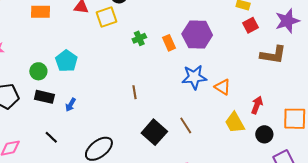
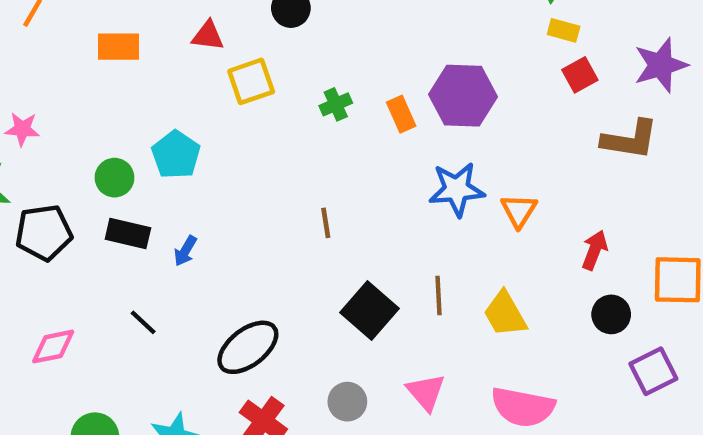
yellow square: (107, 17) -> (251, 81), moved
orange triangle: (223, 87) -> (519, 211), turned 30
yellow trapezoid: (235, 123) -> (505, 314), moved
brown line: (186, 125) -> (439, 295), turned 30

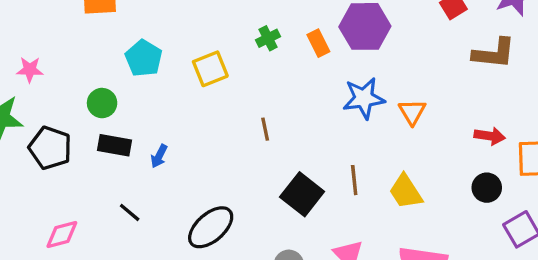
yellow square: (251, 81) -> (210, 69), moved
cyan pentagon: (176, 155) -> (144, 58), moved
black pentagon: (44, 233) -> (50, 148), turned 30
red arrow: (595, 250) -> (490, 136), moved, turned 80

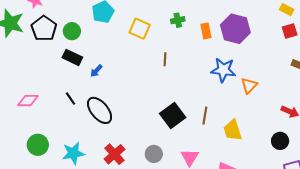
yellow square: (210, 69) -> (140, 29), turned 30
brown line: (265, 129) -> (165, 59), moved
black pentagon: (50, 148) -> (44, 28), moved
black ellipse: (211, 227) -> (100, 110), moved, turned 76

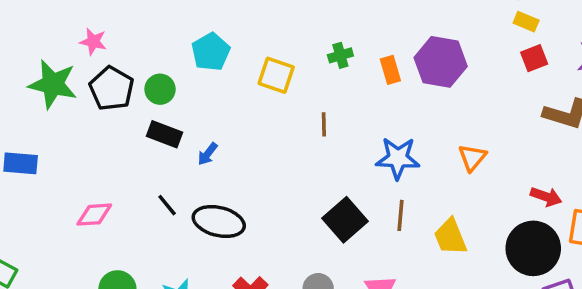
blue star: (223, 70) -> (398, 158), moved
black ellipse: (100, 110) -> (219, 221), turned -32
black circle: (280, 141) -> (533, 248), size x1.8

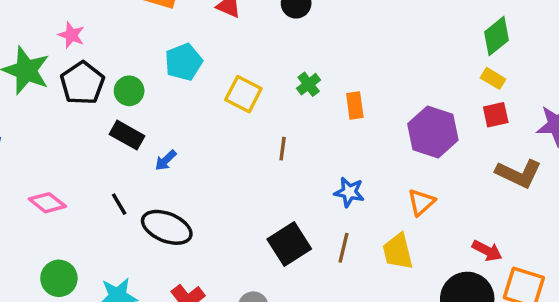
green cross: (340, 55) -> (309, 84), turned -30
purple hexagon: (441, 62) -> (433, 132), moved
blue star: (398, 158) -> (349, 192), size x0.7
pink diamond: (94, 215) -> (47, 203), turned 33
yellow trapezoid: (450, 237) -> (398, 251), moved

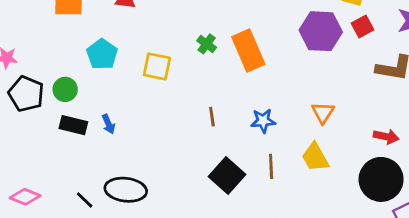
orange rectangle: (355, 105) -> (248, 51), size x1.8
purple hexagon: (433, 132) -> (321, 31), moved
brown line: (283, 149) -> (212, 117), moved
blue arrow: (166, 160) -> (108, 124), moved, turned -54
black line: (119, 204) -> (85, 200), moved

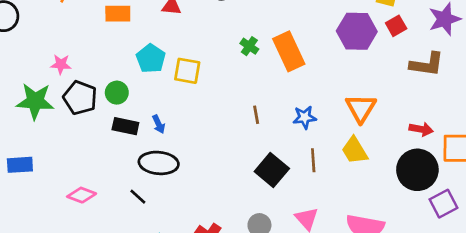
yellow square: (157, 66) -> (187, 71), moved
orange triangle: (323, 113) -> (361, 108), size x1.4
black ellipse: (126, 190) -> (159, 163), moved

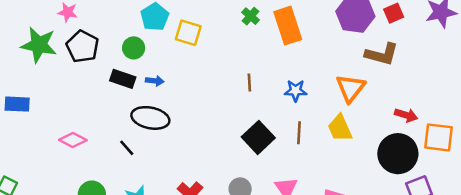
brown L-shape: (427, 64) -> (382, 54), moved
green circle: (117, 93) -> (134, 48), moved
blue arrow: (159, 124) -> (155, 81), turned -66

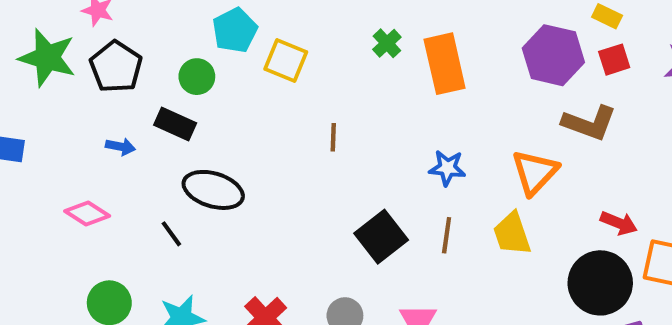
blue arrow: (155, 81) -> (120, 147), moved
brown line: (249, 83) -> (333, 137), moved

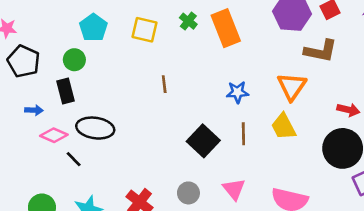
yellow square: (286, 61) -> (144, 30), moved
black rectangle: (175, 124) -> (65, 91), turned 60
pink diamond: (87, 214) -> (54, 135), moved

